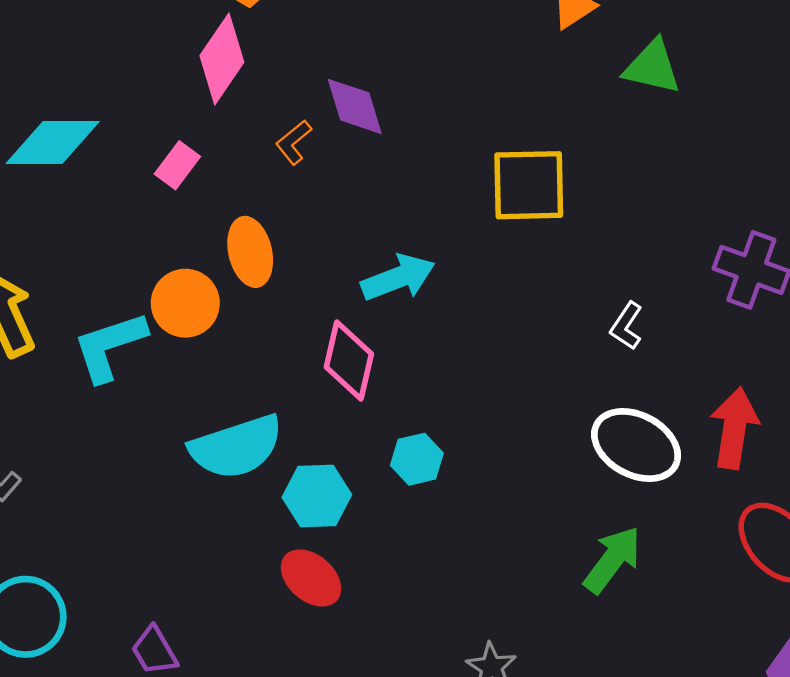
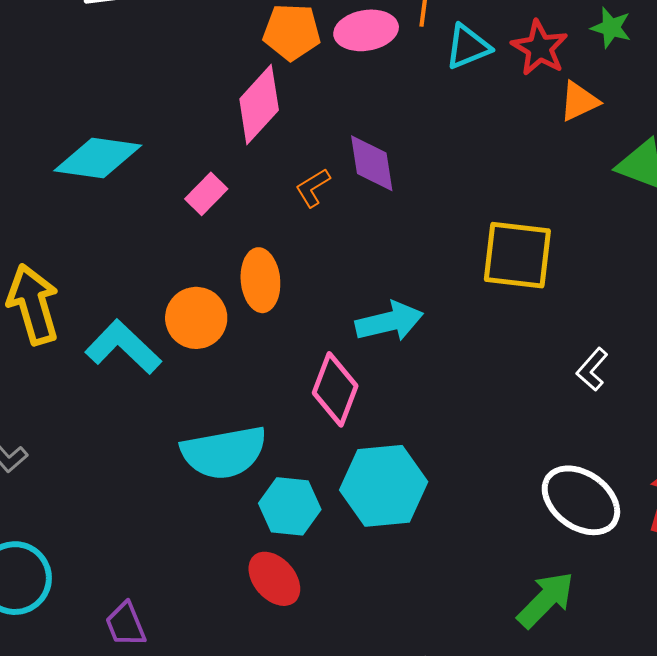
white L-shape: (626, 326) -> (592, 369), moved
cyan L-shape: (110, 346) -> (123, 347), turned 54
cyan hexagon: (417, 459) -> (384, 486), size x1.8

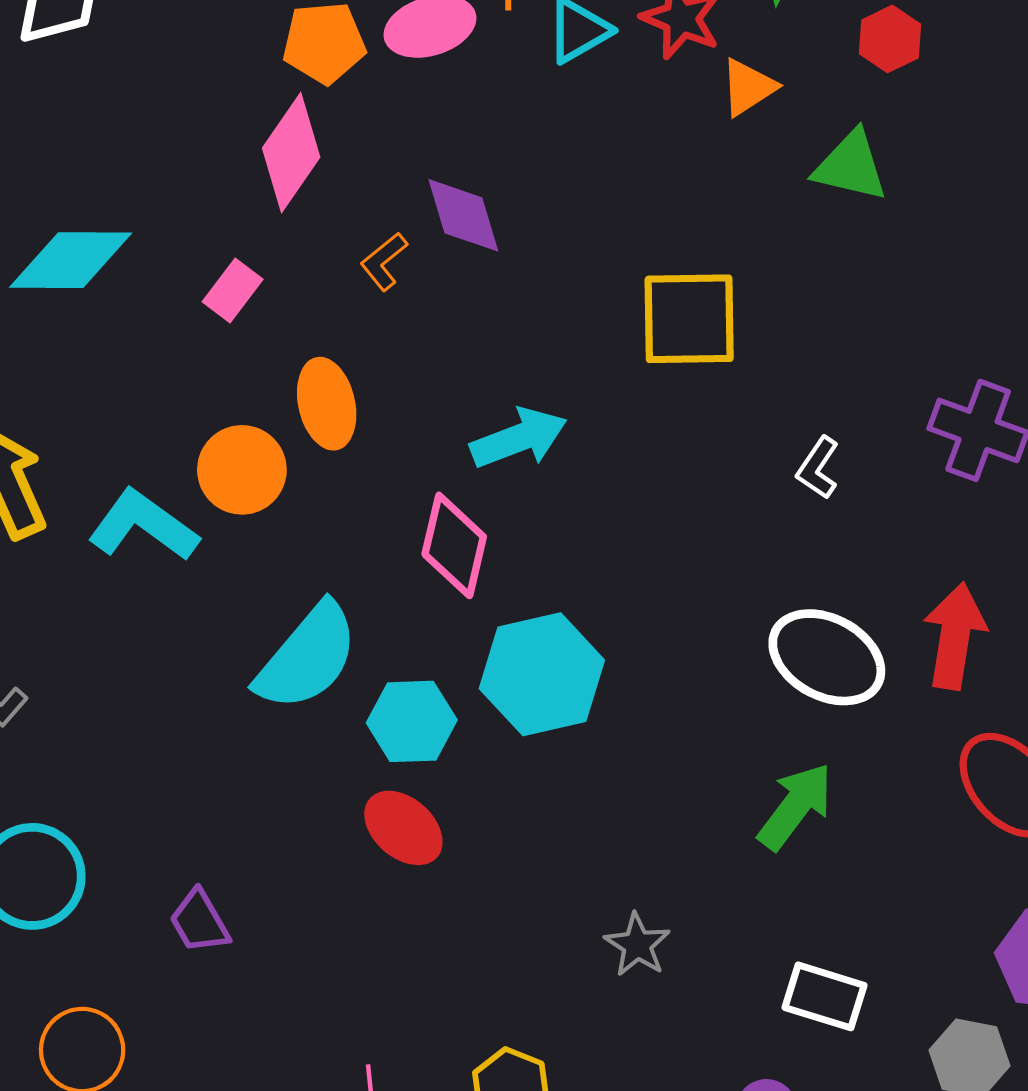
cyan semicircle: (224, 452) -> (307, 657), turned -32

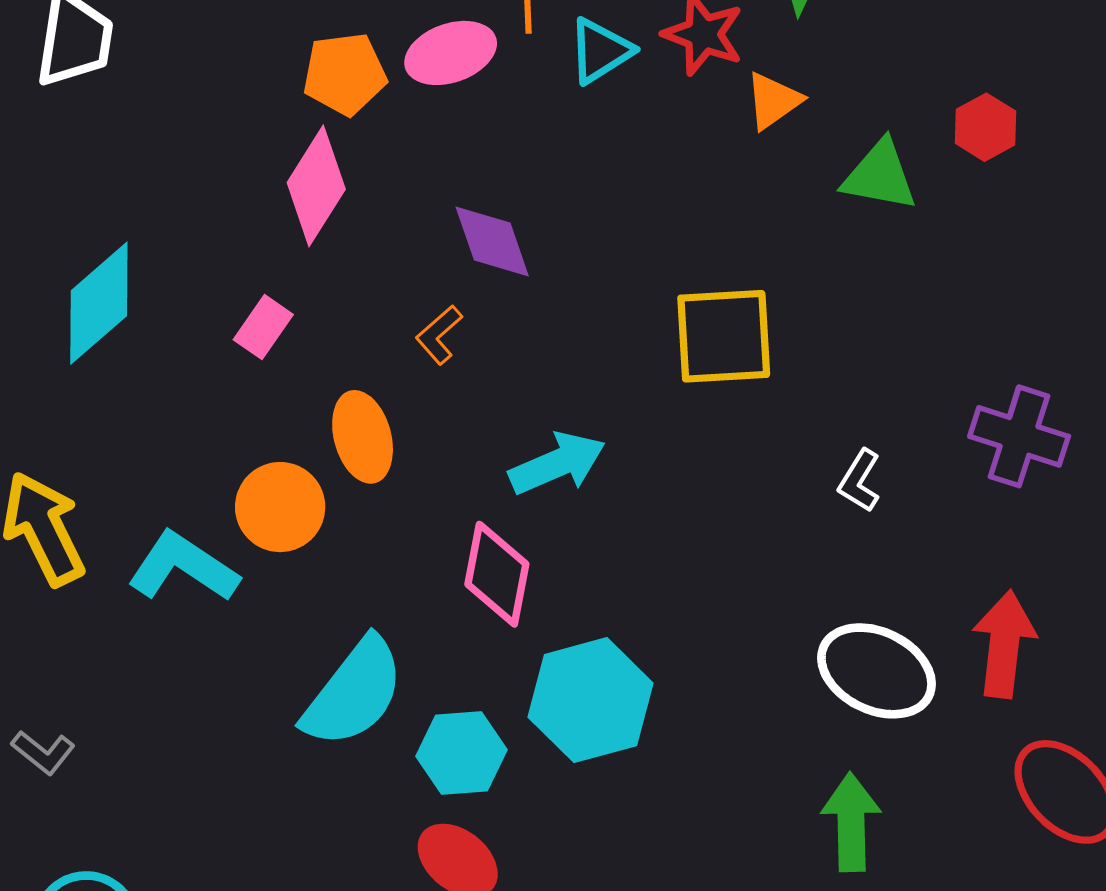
red hexagon: (890, 39) -> (985, 127), moved
cyan diamond: (71, 260) -> (99, 303), turned -39
orange L-shape: (384, 261) -> (439, 335), moved
green arrow: (795, 806) -> (851, 822), turned -36

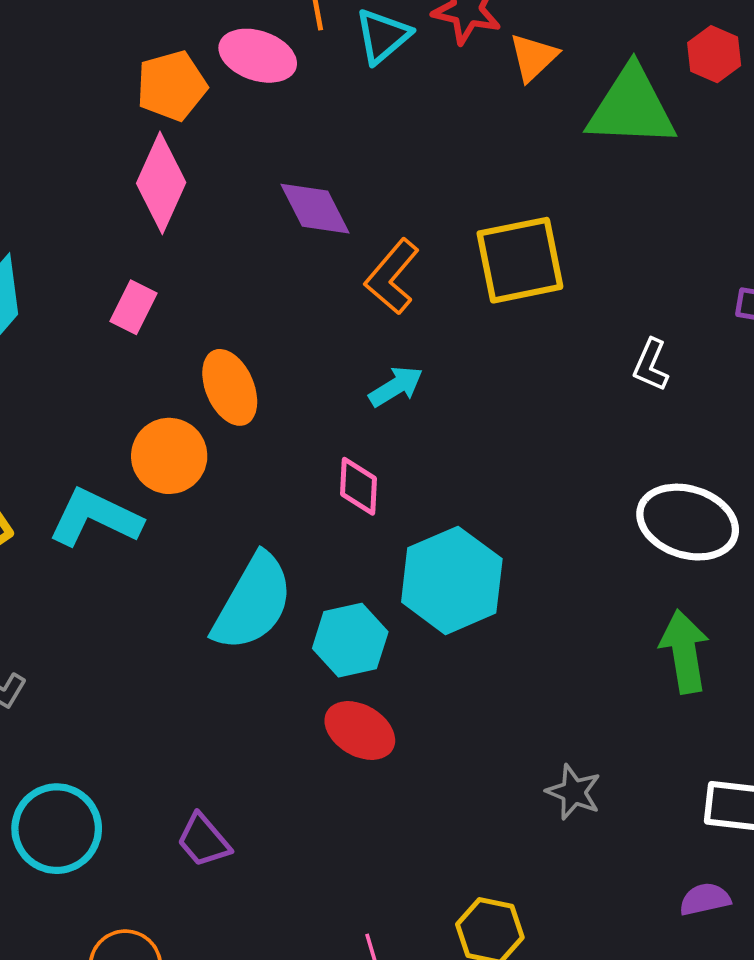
pink ellipse: (451, 53) -> (258, 56), turned 46
green triangle: (880, 176) -> (631, 107), size x1.4
orange L-shape: (439, 335) -> (392, 277), moved, size x1.5
cyan arrow: (557, 463) -> (396, 386), size x0.7
pink diamond: (497, 574) -> (359, 486), size x0.7

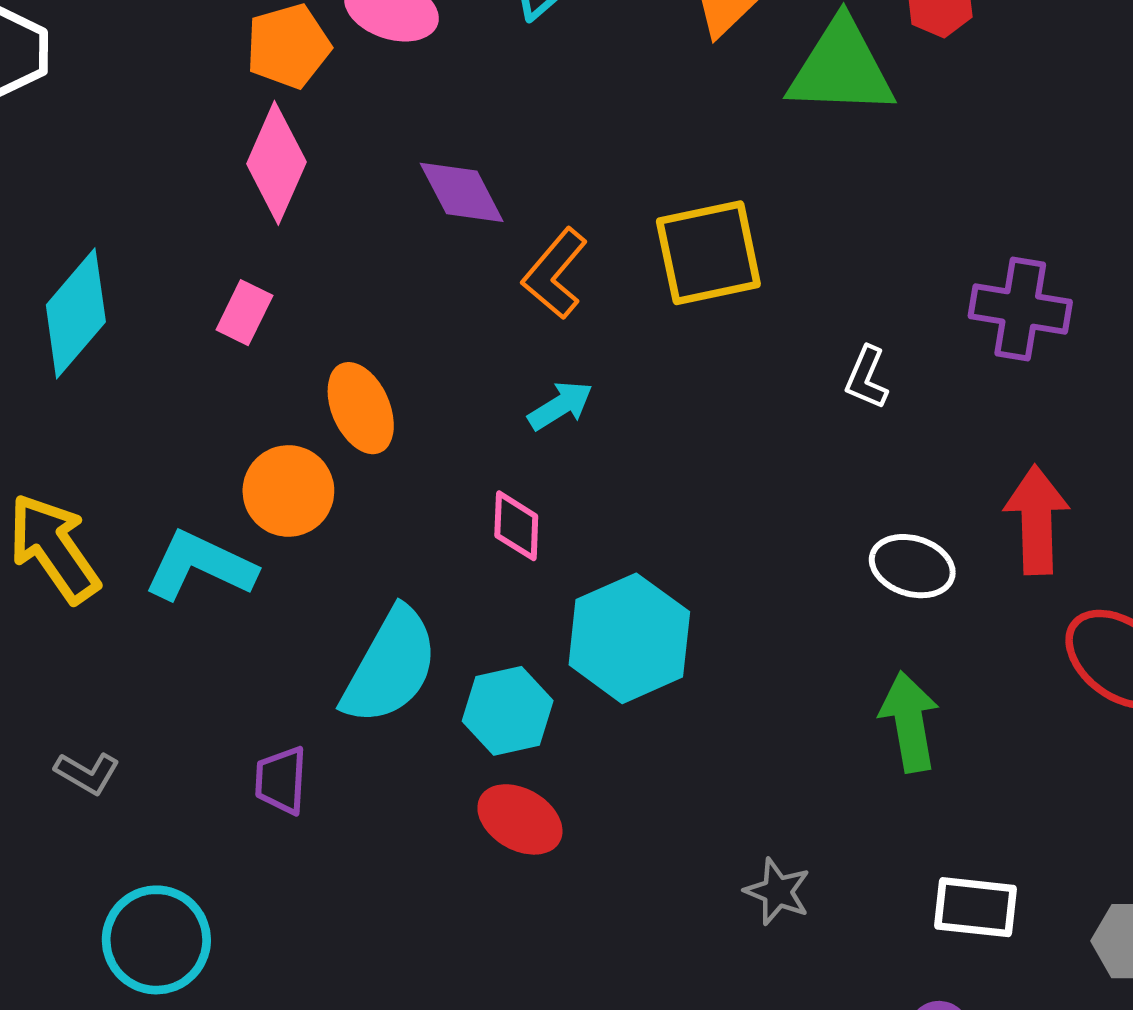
white ellipse: (688, 522) -> (912, 566), size x0.7
purple trapezoid: (204, 840) -> (281, 780), moved, turned 44

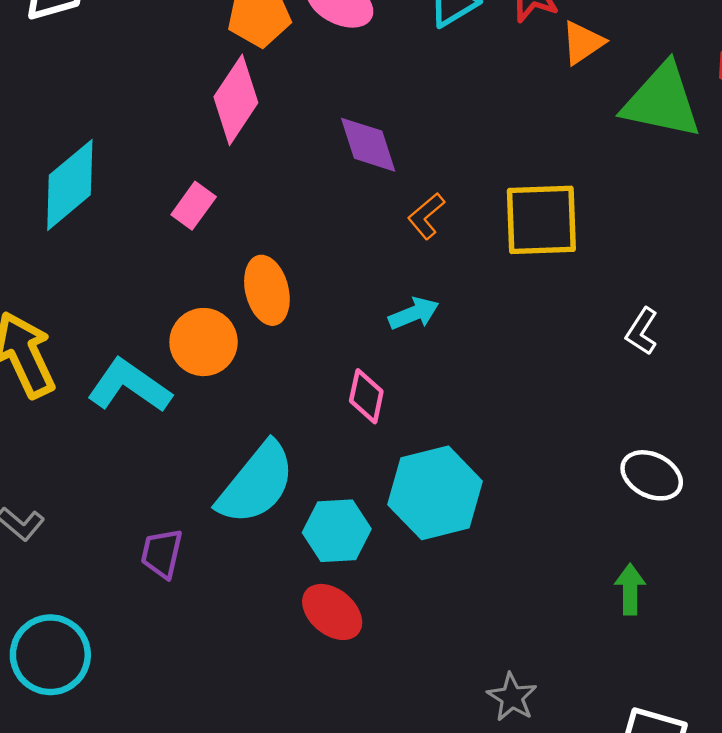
orange L-shape: (555, 274) -> (426, 216), size x0.7
green arrow: (909, 722) -> (630, 589), size x0.7

